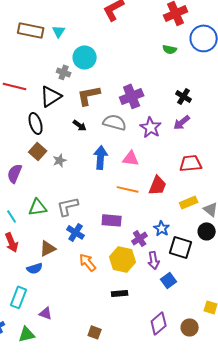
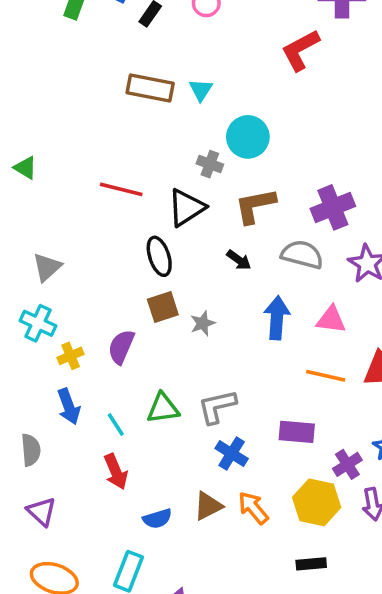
brown square: (38, 151) -> (163, 307), turned 30
brown triangle: (48, 248) -> (208, 506), moved

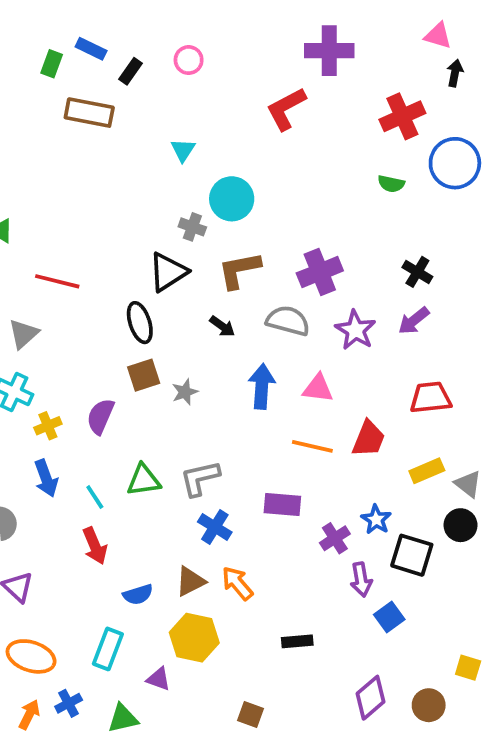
brown rectangle: (150, 88) -> (89, 113), moved
red line: (121, 189) -> (57, 281), moved
yellow hexagon: (317, 502) -> (194, 638), moved

